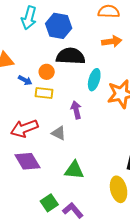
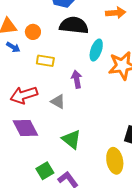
orange circle: (47, 72) -> (33, 32), moved
blue arrow: (25, 80) -> (13, 47), moved
green triangle: (74, 170) -> (71, 139), turned 30

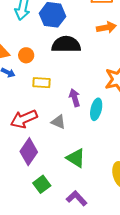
cyan ellipse: (96, 50) -> (96, 109), moved
purple diamond: (25, 128) -> (29, 152), turned 68
green square: (45, 171) -> (42, 184), moved

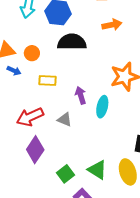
green triangle: (76, 158) -> (97, 170), moved
green square: (42, 184) -> (66, 174), moved

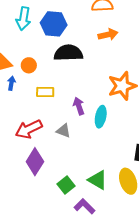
blue arrow: (14, 71) -> (11, 83), turned -104

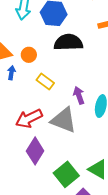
yellow rectangle: (45, 92) -> (45, 82), turned 36
gray triangle: (63, 131) -> (64, 120), size x1.8
green square: (66, 185) -> (66, 174), size x1.4

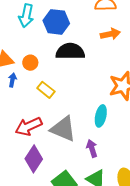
purple arrow: (79, 95) -> (92, 148), moved

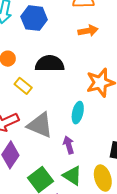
black semicircle: (70, 51) -> (50, 64), moved

